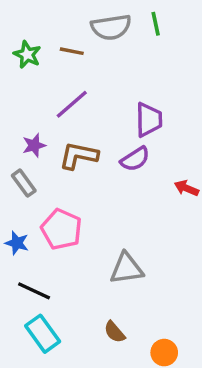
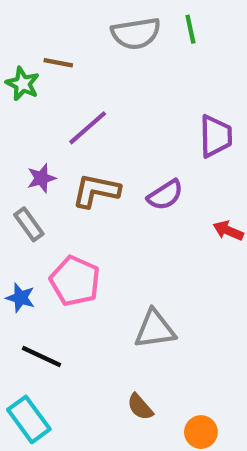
brown line: (72, 51) -> (58, 63), moved
green star: (27, 55) -> (23, 84), moved
purple trapezoid: (149, 120) -> (216, 136), moved
cyan rectangle: (43, 334) -> (29, 419), moved

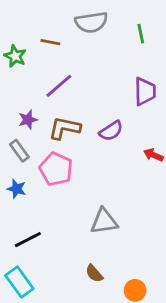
green line: (190, 29) -> (141, 34), moved
brown line: (58, 63) -> (50, 42), moved
pink pentagon: (75, 281) -> (56, 169), moved
blue star: (20, 298) -> (17, 189), moved
black line: (41, 356) -> (28, 240), turned -52

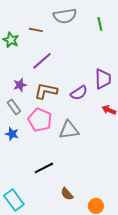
purple trapezoid: (145, 91) -> (103, 79), moved
gray triangle: (104, 221) -> (69, 130), moved
black line: (28, 240) -> (44, 168), moved

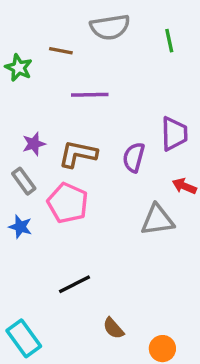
purple line: (42, 61) -> (90, 95), moved, turned 40
purple semicircle: (79, 93) -> (134, 157), turned 138
gray triangle: (69, 130) -> (157, 220), moved

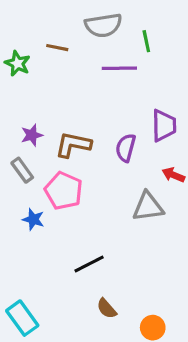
green line: (169, 41) -> (146, 41), moved
purple line: (90, 95) -> (119, 68), moved
blue star: (20, 227) -> (33, 219), moved
black line: (74, 284) -> (89, 264), moved

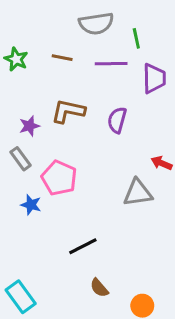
brown line: (57, 48) -> (62, 58), moved
purple trapezoid: (164, 126) -> (154, 78), moved
brown L-shape: (73, 145) -> (68, 111), moved
purple semicircle: (126, 148) -> (117, 120), moved

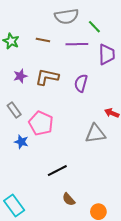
green line: (136, 38) -> (94, 27), turned -32
purple star: (29, 126) -> (20, 76), moved

